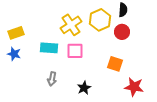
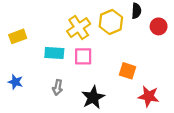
red circle: (122, 32) -> (159, 26), moved
blue star: (14, 54) -> (15, 82), moved
black star: (84, 88) -> (93, 97), size x1.5

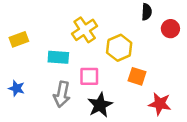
yellow hexagon: (111, 22) -> (119, 48), moved
pink square: (83, 56) -> (89, 76), moved
gray arrow: (58, 87) -> (62, 94), size x1.5

